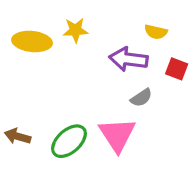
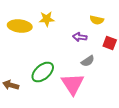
purple arrow: (128, 59) -> (80, 37), size x0.6
green ellipse: (69, 141) -> (43, 72), moved

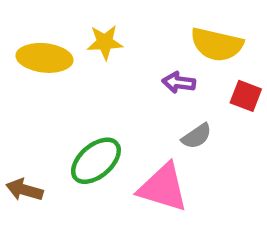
yellow semicircle: (97, 20) -> (217, 44), size x1.6
pink triangle: (73, 84) -> (163, 188), turned -40

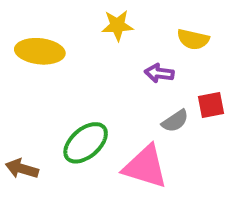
yellow star: (105, 42) -> (117, 25), moved
yellow semicircle: (217, 44) -> (193, 39), size x0.7
red square: (246, 96) -> (211, 105), moved, turned -32

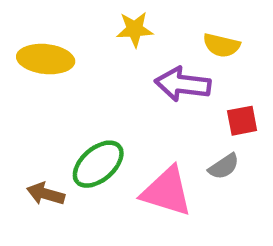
purple arrow: (159, 73) -> (183, 84), size x1.6
gray semicircle: (175, 121) -> (224, 166), moved
brown arrow: (22, 169) -> (46, 194), moved

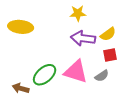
yellow star: (135, 29) -> (78, 13), moved
yellow semicircle: (222, 45) -> (108, 34), moved, turned -49
pink triangle: (167, 192) -> (76, 72), moved

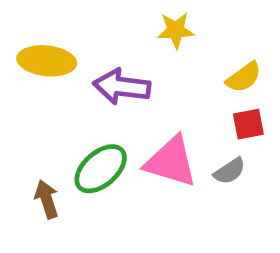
purple arrow: (83, 38) -> (122, 87), moved
brown arrow: (21, 88) -> (47, 199), turned 56

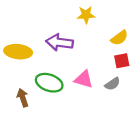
yellow ellipse: (47, 61) -> (18, 52), moved
pink triangle: (171, 162) -> (84, 79), size x0.7
green ellipse: (101, 169) -> (49, 83), turned 60

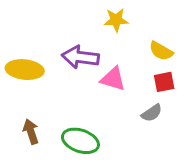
yellow semicircle: (119, 38) -> (161, 51), turned 66
pink triangle: (84, 79) -> (113, 79), moved
green ellipse: (49, 83) -> (80, 141), moved

